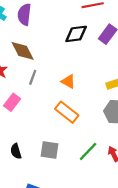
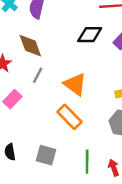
orange triangle: (68, 81) -> (75, 84), size x1.5
green line: (88, 151) -> (87, 162), turned -50

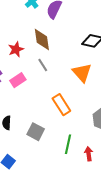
gray line: (38, 75) -> (43, 65), turned -72
orange triangle: (75, 84) -> (82, 73), moved

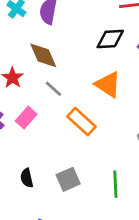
orange rectangle: (61, 105) -> (82, 122), moved
gray square: (36, 132) -> (68, 179), turned -36

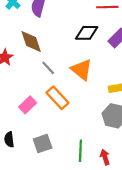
gray line: (53, 89) -> (48, 68), moved
pink rectangle: (26, 118) -> (28, 105), moved

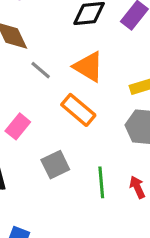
orange rectangle: (57, 98) -> (78, 110), moved
gray square: (43, 144) -> (55, 165), moved

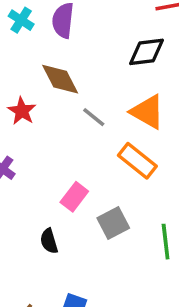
pink rectangle: (18, 126) -> (74, 197), moved

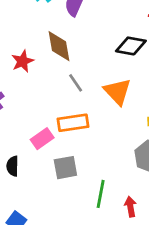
orange rectangle: (137, 161) -> (73, 123), moved, turned -64

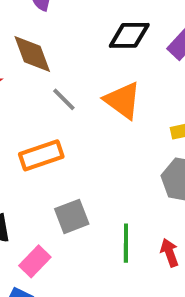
orange rectangle: (73, 123) -> (41, 155), moved
pink rectangle: (42, 139) -> (35, 261), moved

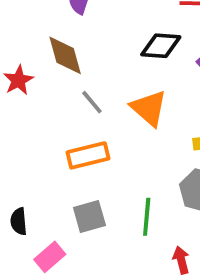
orange rectangle: (41, 155) -> (88, 155), moved
green line: (126, 243) -> (147, 217), moved

